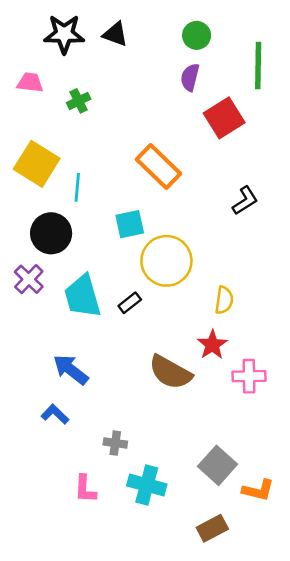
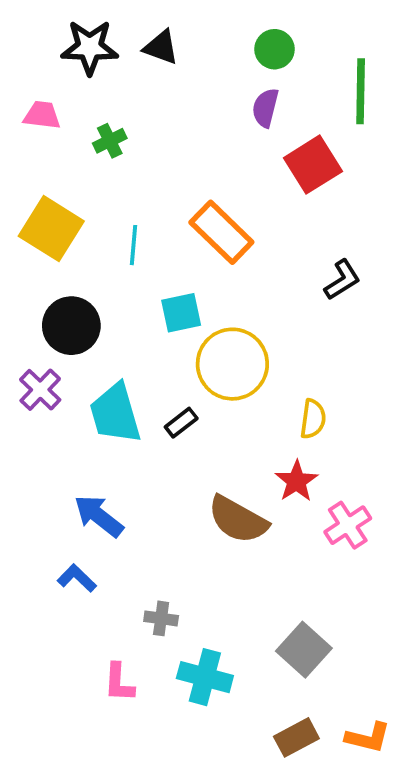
cyan line: (77, 187) -> (134, 245), moved
pink cross: (249, 376) -> (348, 525), turned -32
orange L-shape: (258, 490) -> (368, 737), moved

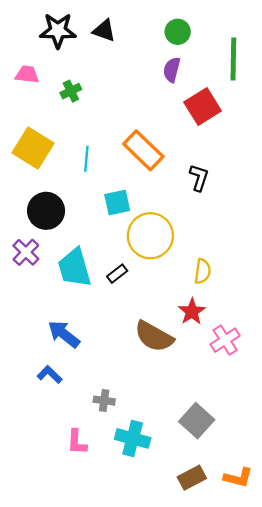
black L-shape: (342, 280) -> (199, 178), moved, turned -40

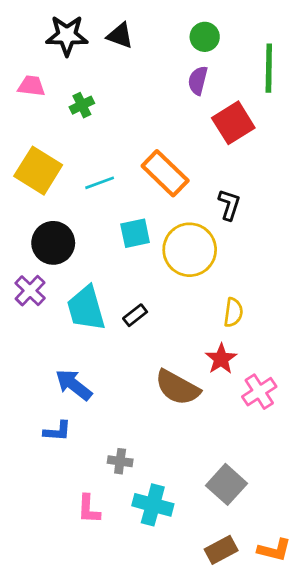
cyan line: (86, 159) -> (100, 183), turned 65
yellow circle: (150, 236) -> (190, 250), moved
blue L-shape: (50, 374) -> (57, 431), turned 140

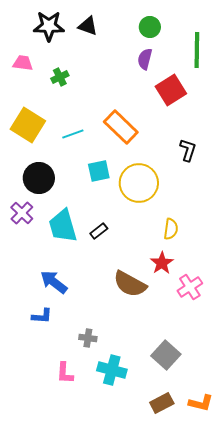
black L-shape: (229, 205) -> (188, 150), moved

